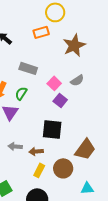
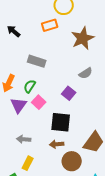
pink square: (54, 83) -> (39, 102), moved
brown arrow: (36, 151) -> (57, 144), moved
yellow rectangle: (39, 170) -> (28, 163), moved

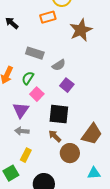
gray semicircle: (86, 73) -> (59, 65), moved
purple triangle: (19, 105) -> (21, 110), moved
brown arrow: (57, 144) -> (55, 136), turned 48

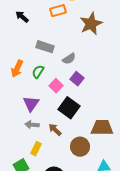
pink square: (37, 94) -> (56, 86), moved
black square: (59, 114) -> (69, 108), turned 30
brown trapezoid: (92, 134) -> (102, 128), turned -125
brown arrow: (55, 136) -> (55, 130), moved

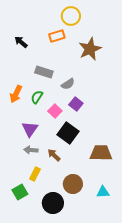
brown circle: (80, 147) -> (73, 184), moved

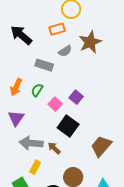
black arrow: (21, 42) -> (21, 35), size x1.6
gray semicircle: (68, 84) -> (65, 51), moved
purple triangle: (30, 129) -> (16, 118), moved
gray arrow: (31, 150) -> (31, 143), size x1.6
brown trapezoid: (101, 153) -> (101, 146), turned -50

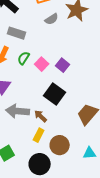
gray rectangle: (44, 65) -> (17, 33), moved
pink square: (55, 104) -> (42, 64), moved
yellow rectangle: (35, 167) -> (39, 135), moved

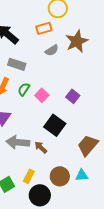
purple square: (63, 65) -> (73, 96), moved
yellow rectangle: (39, 135) -> (29, 176), moved
cyan triangle: (90, 153) -> (82, 175), moved

